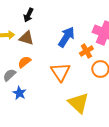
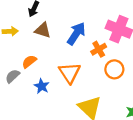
brown triangle: (26, 38) -> (43, 30), moved
blue star: (19, 93) -> (42, 86), moved

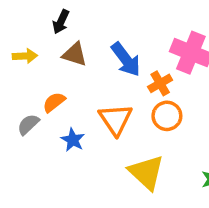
blue arrow: (76, 34) -> (126, 59), turned 110
orange circle: (114, 69) -> (167, 116), moved

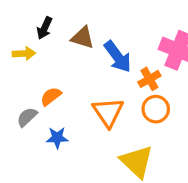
black arrow: (61, 22) -> (44, 28), moved
brown triangle: (75, 54) -> (83, 38), moved
blue star: (73, 140) -> (57, 138), moved, turned -30

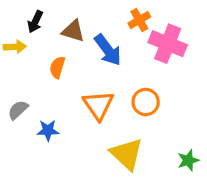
orange cross: (149, 79) -> (139, 20), moved
orange semicircle: (51, 96) -> (57, 67), moved, turned -35

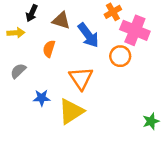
orange circle: (146, 102) -> (120, 56), moved
gray semicircle: (18, 110) -> (18, 71), moved
yellow triangle: (127, 154) -> (71, 111), moved, turned 44

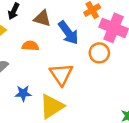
orange semicircle: (49, 49) -> (30, 46), turned 77

